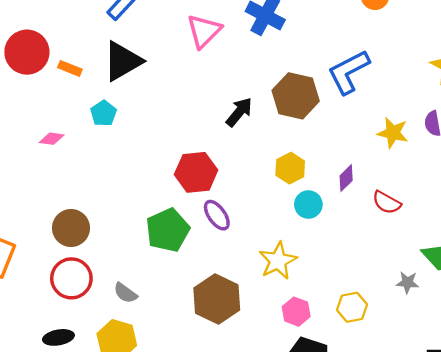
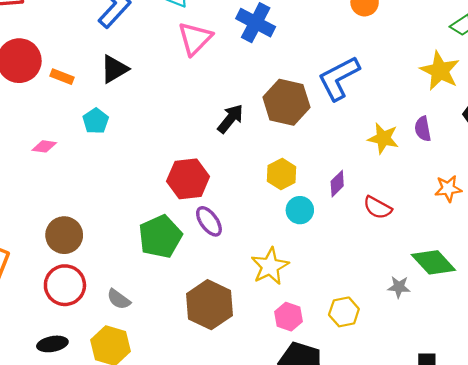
black triangle: (123, 61) -> (114, 69), size x0.7

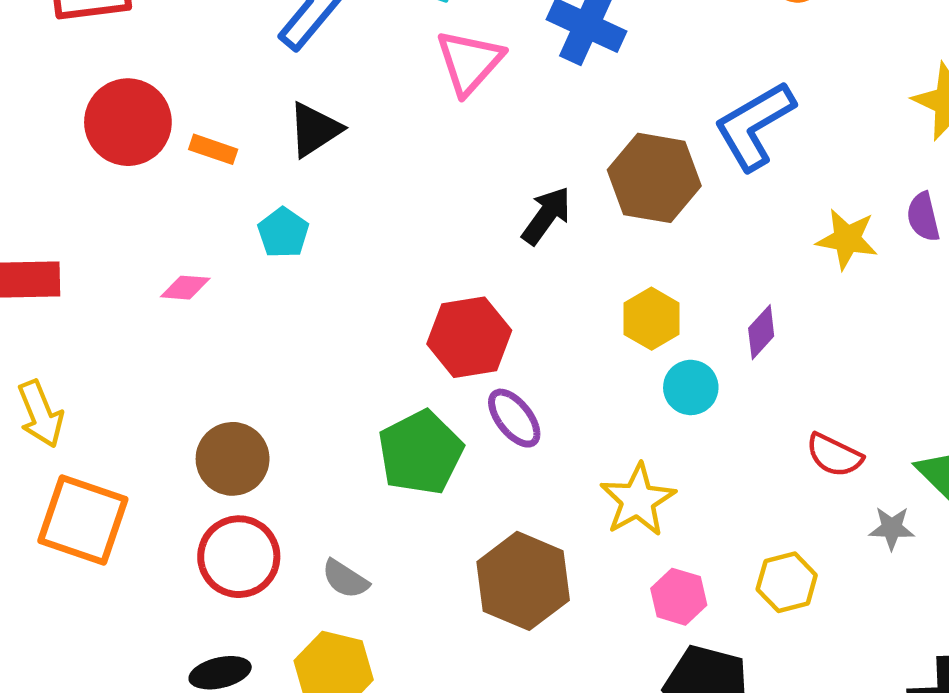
red semicircle: (378, 208) -> (834, 455), moved

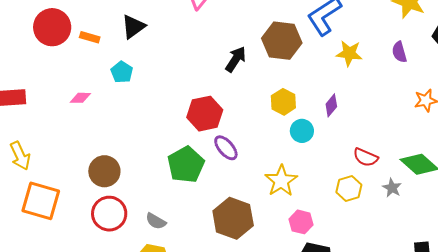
yellow star: (847, 239) -> (349, 53), moved
gray star: (892, 528) -> (392, 188), turned 30
yellow hexagon: (787, 582) -> (349, 188), moved

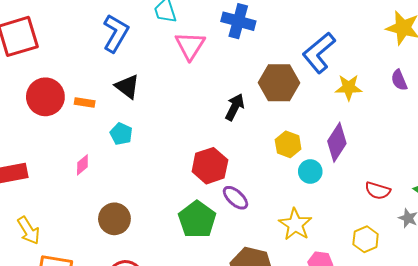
black triangle: (133, 27) -> (127, 86), turned -40
pink diamond: (80, 98) -> (82, 165), turned -35
purple diamond: (331, 105) -> (337, 142), size x1.6
brown circle: (104, 171) -> (114, 219), moved
yellow hexagon: (349, 188) -> (366, 239), moved

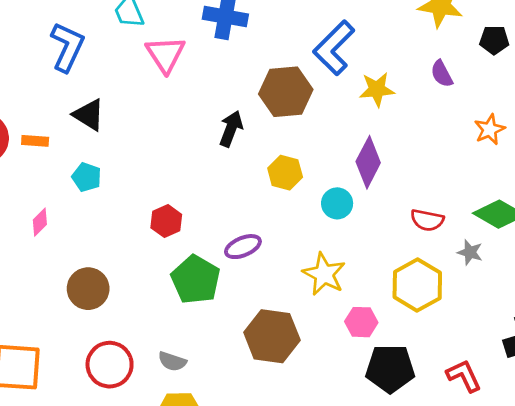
yellow hexagon: (288, 144) -> (285, 173), moved
red hexagon: (210, 166) -> (166, 221), moved, size x0.7
purple ellipse: (235, 198) -> (243, 247), turned -60
yellow hexagon: (366, 239) -> (417, 285), size x1.5

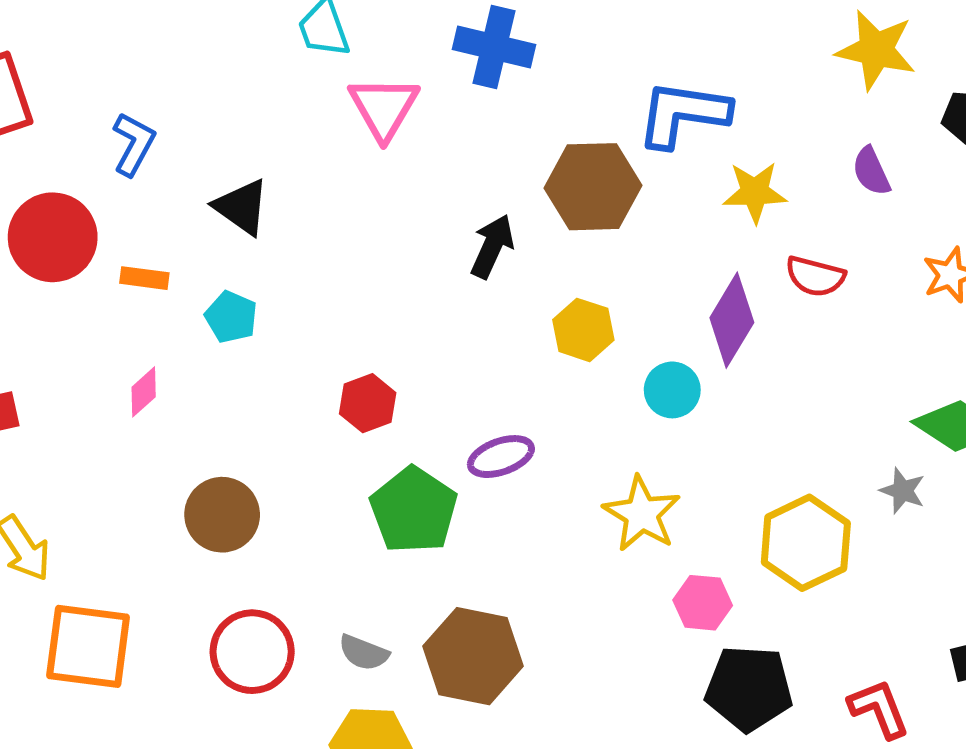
blue L-shape: (67, 47) -> (134, 144), moved, size x0.7
blue L-shape: (334, 48) -> (683, 114), turned 50
orange rectangle: (35, 141) -> (144, 278), moved
red semicircle: (427, 220) -> (815, 276), moved
brown hexagon: (272, 336) -> (473, 656), moved

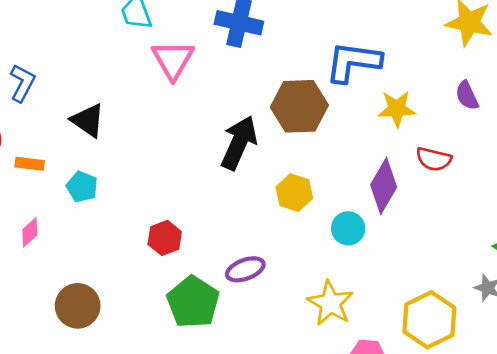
black arrow: (492, 246) -> (239, 143), size x1.4

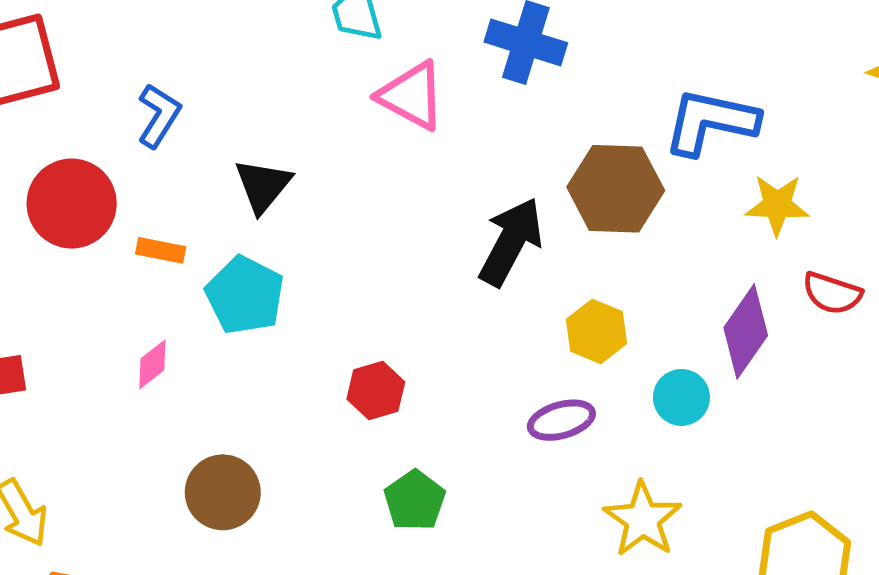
pink triangle: (173, 60) -> (412, 96), turned -36
black triangle: (88, 120) -> (263, 186), turned 30
cyan pentagon: (82, 187) -> (245, 295), size x1.5
purple ellipse: (245, 269) -> (561, 420), moved
green pentagon: (193, 302) -> (415, 501), size x0.7

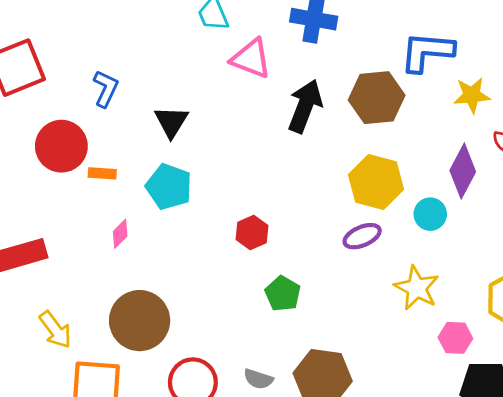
black arrow: (511, 242) -> (305, 106), moved
orange rectangle: (161, 250) -> (102, 173), moved
yellow hexagon: (597, 331) -> (376, 182), size x1.5
brown circle: (223, 492) -> (140, 321), moved, size x1.4

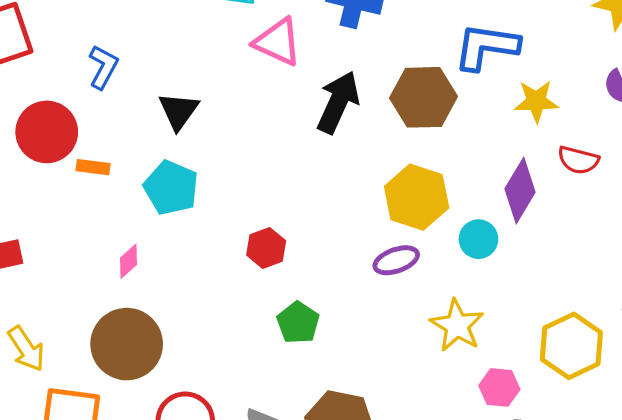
pink diamond: (120, 234) -> (129, 261), moved

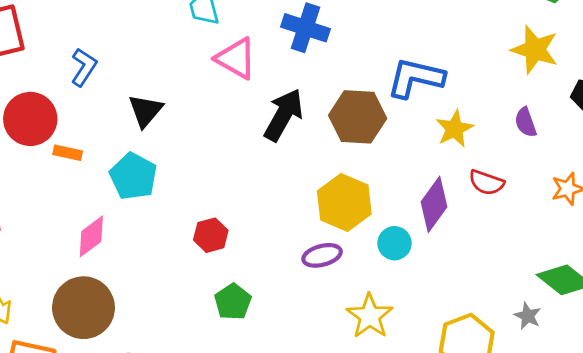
yellow star: (536, 101) -> (455, 129), turned -30
pink diamond: (129, 261) -> (91, 236), size x1.4

